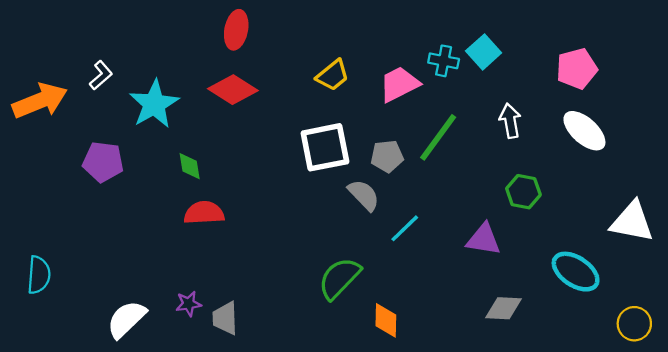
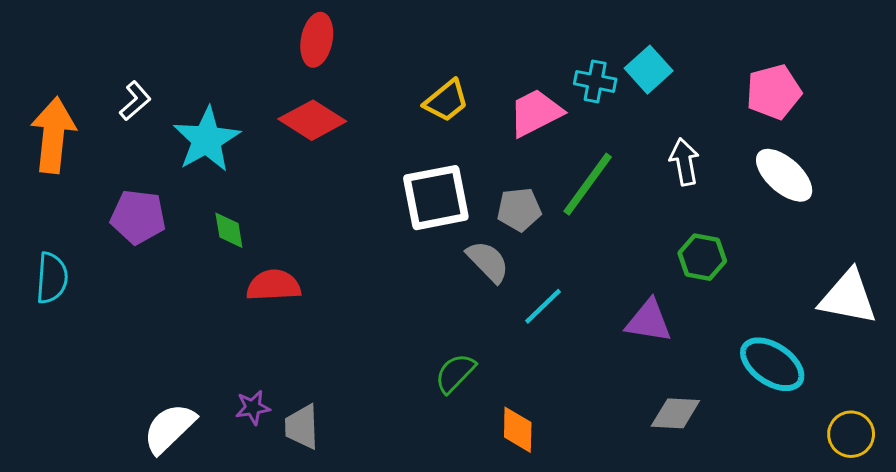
orange arrow: (40, 101) -> (53, 135), turned -62
green diamond: (190, 166) -> (229, 230), moved
cyan semicircle: (39, 275) -> (52, 278), moved
green semicircle: (339, 278) -> (455, 373), size x0.7

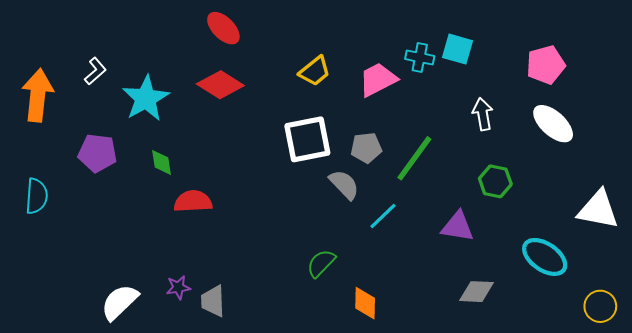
red ellipse: (317, 40) -> (223, 28), turned -56
cyan square: (649, 70) -> (458, 49), turned -32
green line: (588, 184) -> (414, 158), moved

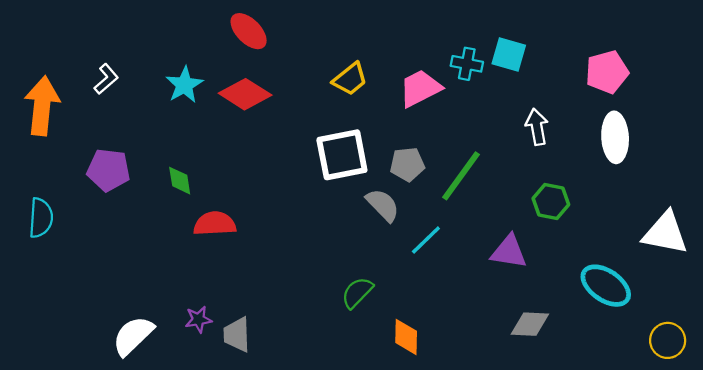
cyan star: (146, 98) -> (184, 85), moved, size x0.7
white ellipse: (553, 124) -> (615, 137), turned 45

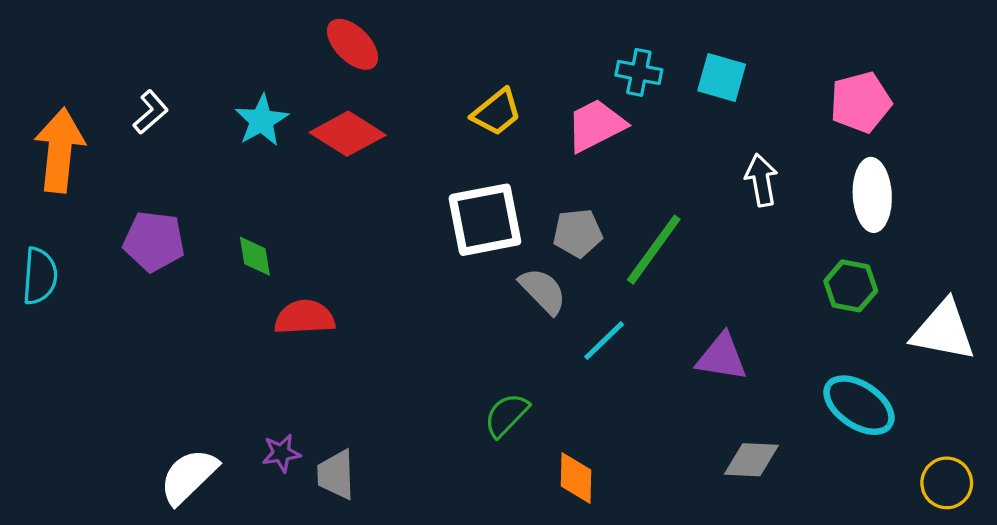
cyan cross: (467, 64) -> (639, 72), moved
green hexagon: (551, 202) -> (851, 286), moved
cyan semicircle: (41, 218) -> (40, 276), moved

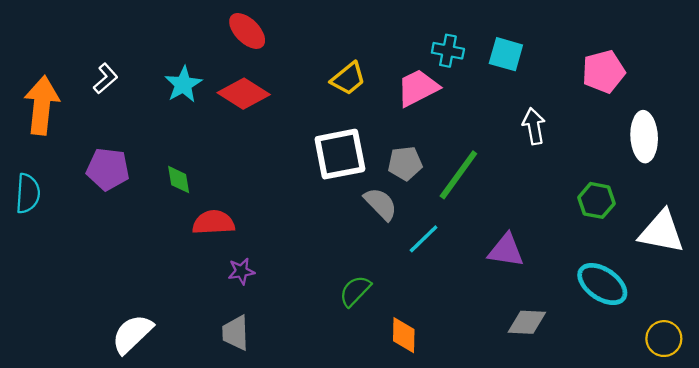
white ellipse: (872, 195) -> (644, 137), moved
purple star: (281, 453) -> (241, 271), moved

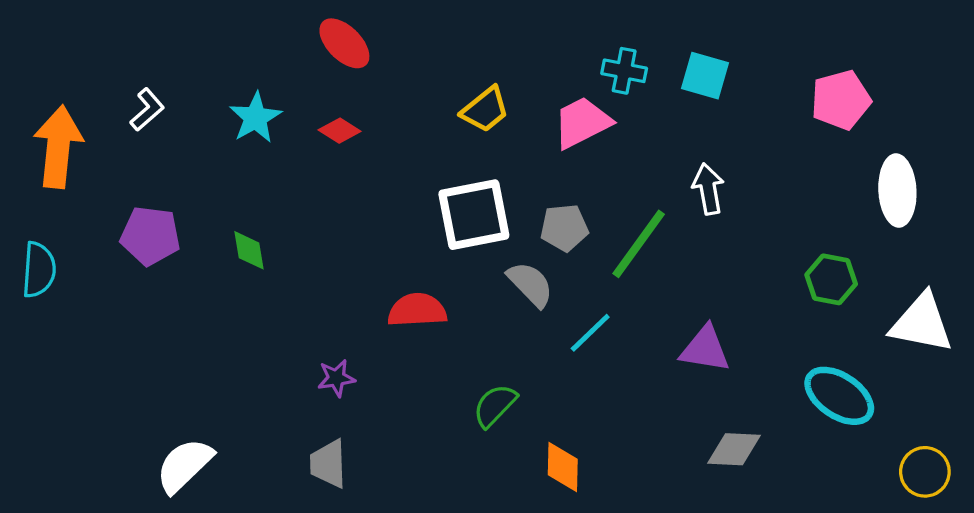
red diamond: (244, 94) -> (340, 131), size x0.6
white arrow: (534, 126) -> (708, 189), moved
red semicircle: (213, 223) -> (417, 310), moved

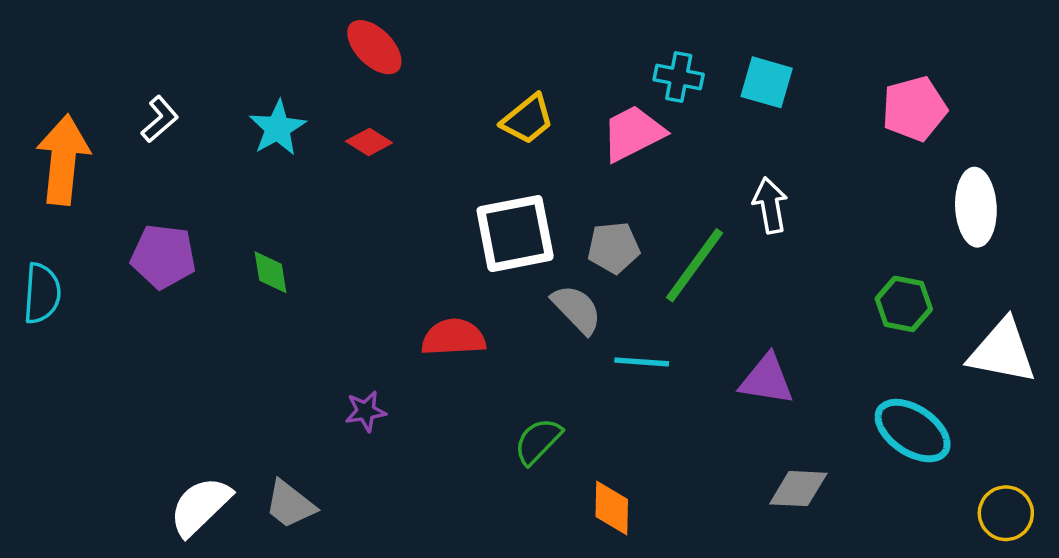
cyan line: (590, 333) -> (642, 362), turned 48
gray trapezoid: (328, 464) -> (290, 504), moved, turned -50

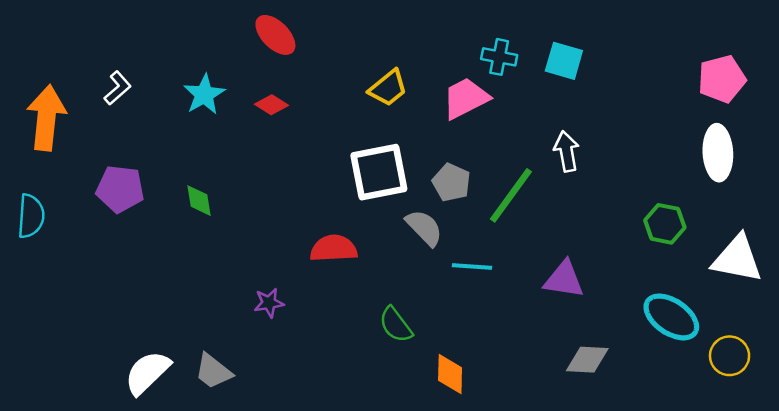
pink pentagon: (914, 109) -> (722, 79), moved
gray pentagon: (614, 248) -> (451, 182), turned 30
green semicircle: (538, 441) -> (396, 325), turned -81
yellow circle: (1006, 513) -> (730, 356), moved

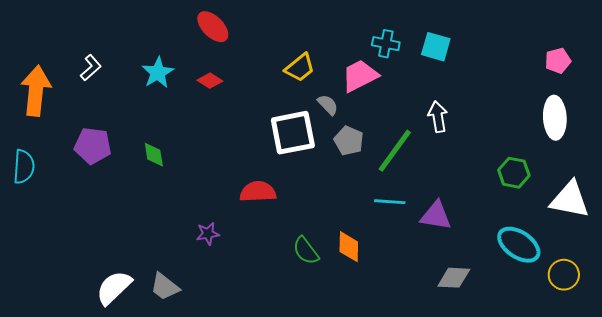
pink pentagon: (722, 79) -> (558, 61), size x0.7
gray semicircle: (424, 228) -> (328, 105), moved, size x0.7
cyan line: (472, 267) -> (390, 202), moved
orange diamond: (450, 374) -> (349, 247), moved

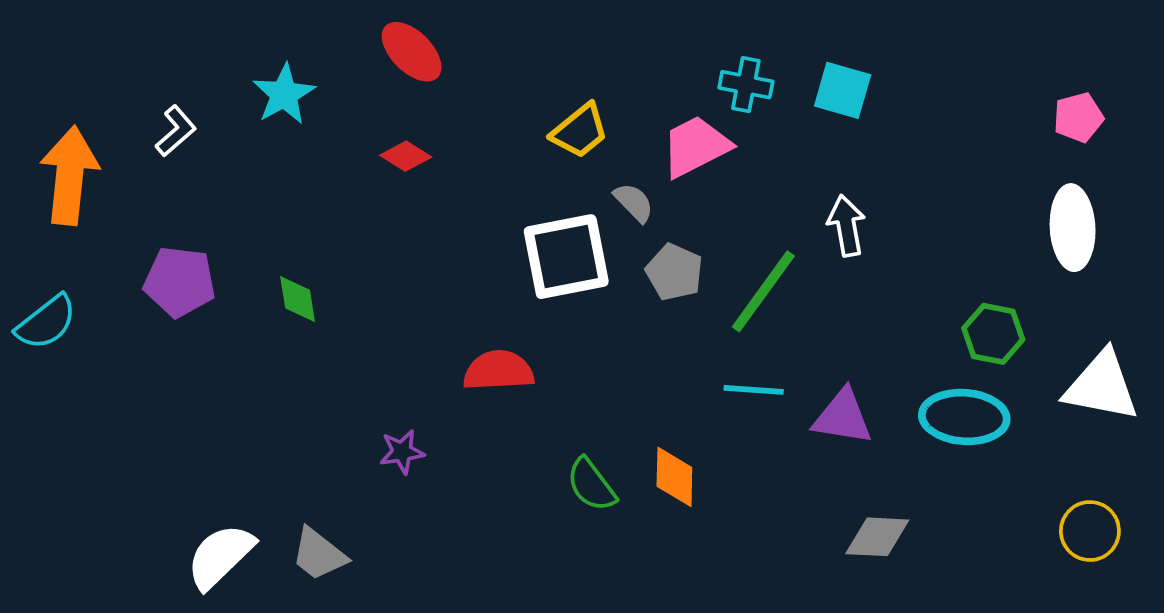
cyan star: (158, 73) -> (284, 94), moved
cyan semicircle: (24, 167) -> (46, 322), turned 48
cyan ellipse: (519, 245) -> (964, 417), moved, turned -30

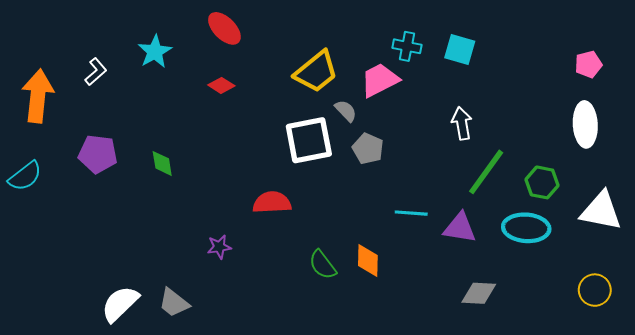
yellow trapezoid: (580, 131) -> (316, 72), size x1.4
green line: (763, 291) -> (486, 172), moved

